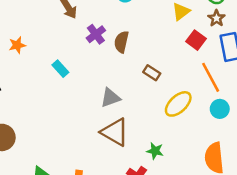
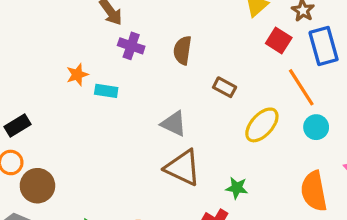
purple cross: (96, 34) -> (131, 46), moved, turned -30
orange star: (17, 45) -> (77, 75), moved
cyan rectangle: (60, 69) -> (106, 91), turned -35
gray triangle: (110, 98) -> (174, 124), turned 50

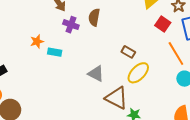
brown semicircle: (182, 50) -> (94, 17), moved
yellow ellipse: (262, 125) -> (138, 73), moved
brown triangle: (183, 168) -> (117, 98), moved

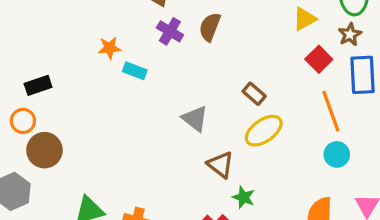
brown triangle: (117, 98) -> (221, 165), size x0.7

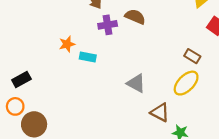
brown semicircle: (210, 27) -> (135, 17), turned 102
purple cross: (170, 31) -> (108, 25), turned -30
brown rectangle: (254, 94) -> (192, 56), moved

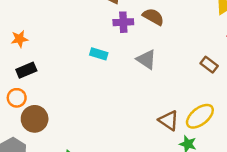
orange star: (67, 44) -> (20, 39), moved
gray triangle: (136, 83) -> (146, 59), moved
yellow ellipse: (186, 83) -> (200, 116), moved

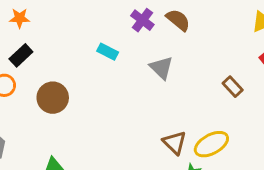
purple cross: (123, 22) -> (142, 20), turned 30
black rectangle: (26, 70) -> (21, 55), turned -30
brown circle: (35, 119) -> (53, 98), moved

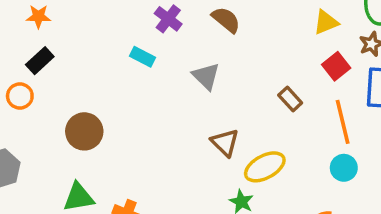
purple cross: (142, 20) -> (168, 19), moved
brown circle: (53, 98) -> (84, 131), moved
brown triangle: (175, 143) -> (225, 143), moved

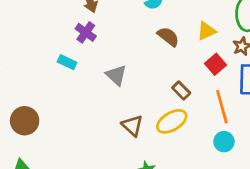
brown semicircle: (226, 20) -> (168, 37), moved
yellow ellipse: (265, 167) -> (172, 121), moved

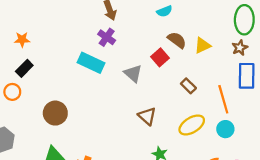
yellow triangle: (206, 31) -> (202, 45), moved
cyan rectangle: (67, 62) -> (91, 63), size x1.6
red square: (215, 64) -> (160, 57), moved
yellow ellipse: (172, 121) -> (192, 125), moved

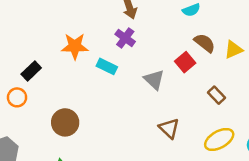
orange star: (22, 40) -> (75, 46), moved, size x1.5
cyan rectangle: (91, 63) -> (107, 66), size x0.7

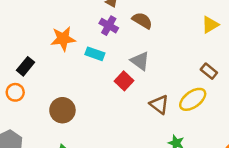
brown semicircle: (205, 43) -> (142, 21), moved
red square: (185, 62) -> (124, 81), moved
brown rectangle: (217, 95) -> (209, 71), moved
yellow ellipse: (219, 139) -> (193, 99), moved

